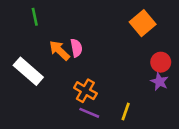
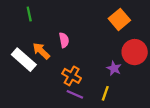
orange arrow: (59, 50) -> (41, 51), moved
red circle: (161, 62) -> (135, 52), size x1.5
purple star: (159, 82) -> (114, 68), moved

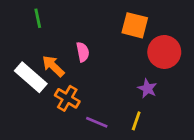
orange square: (119, 19) -> (135, 25), moved, turned -36
red circle: (135, 52) -> (164, 52), moved
orange cross: (72, 76) -> (67, 98), moved

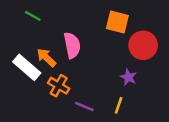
green line: (38, 18) -> (33, 16), turned -49
pink semicircle: (83, 52) -> (72, 45), size x1.5

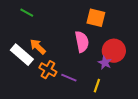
pink semicircle: (72, 45) -> (82, 42), moved
red circle: (143, 45) -> (114, 51), moved
purple line: (84, 107) -> (69, 78), moved

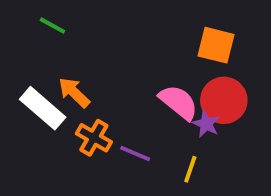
orange square: (96, 18) -> (216, 45), moved
pink semicircle: (82, 42) -> (179, 102), moved, turned -40

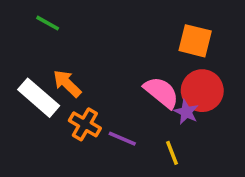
yellow line: (190, 169) -> (172, 153), turned -40

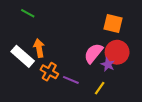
orange arrow: (67, 83) -> (39, 48), turned 36
pink semicircle: (161, 92) -> (93, 53), turned -90
yellow line: (172, 153) -> (100, 88), turned 56

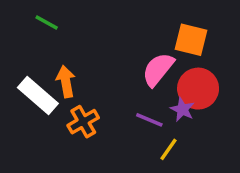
pink semicircle: (93, 53) -> (158, 69), moved
orange cross: (49, 72) -> (83, 122), turned 30
purple line: (71, 80) -> (149, 120), moved

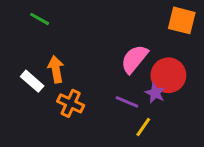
orange square: (191, 40) -> (182, 20), moved
white rectangle: (38, 96) -> (32, 81), size x0.7
orange cross: (83, 122) -> (71, 103), turned -35

